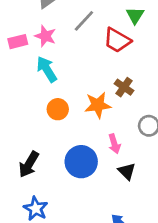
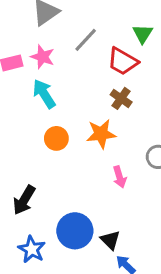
brown cross: (124, 87) -> (121, 98), moved
blue circle: (81, 162) -> (75, 231), moved
black triangle: (127, 171) -> (110, 240), moved

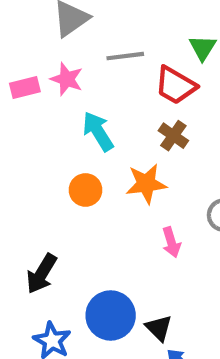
gray line: (86, 40) -> (125, 56), turned 40
cyan arrow: (44, 94) -> (98, 131), moved

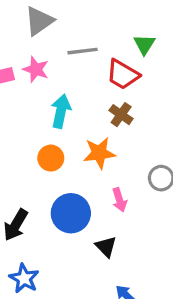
cyan arrow: (98, 131) -> (61, 111), turned 44
blue circle: (111, 315) -> (71, 213), moved
black triangle: (159, 328) -> (106, 247), moved

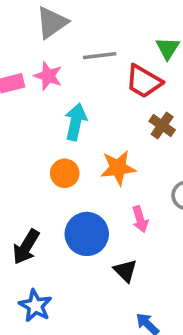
brown cross: (121, 115) -> (162, 125), moved

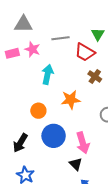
gray triangle: (52, 23) -> (23, 24), moved, turned 36
orange circle: (65, 173) -> (38, 111), moved
pink arrow: (140, 219) -> (83, 143), moved, size x1.5
black triangle: (125, 271) -> (76, 164), moved

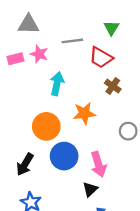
green triangle: (98, 34) -> (112, 28), moved
orange circle: (38, 111) -> (46, 126), size x1.5
black triangle: (76, 164) -> (90, 189), turned 32

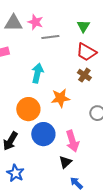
pink star: (39, 54) -> (35, 22), moved
red trapezoid: (101, 58) -> (86, 52), moved

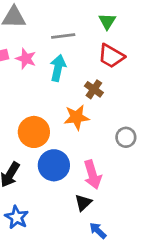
pink star: (35, 22) -> (26, 59), moved
cyan arrow: (37, 73) -> (58, 68), moved
brown cross: (84, 75) -> (94, 89), moved

